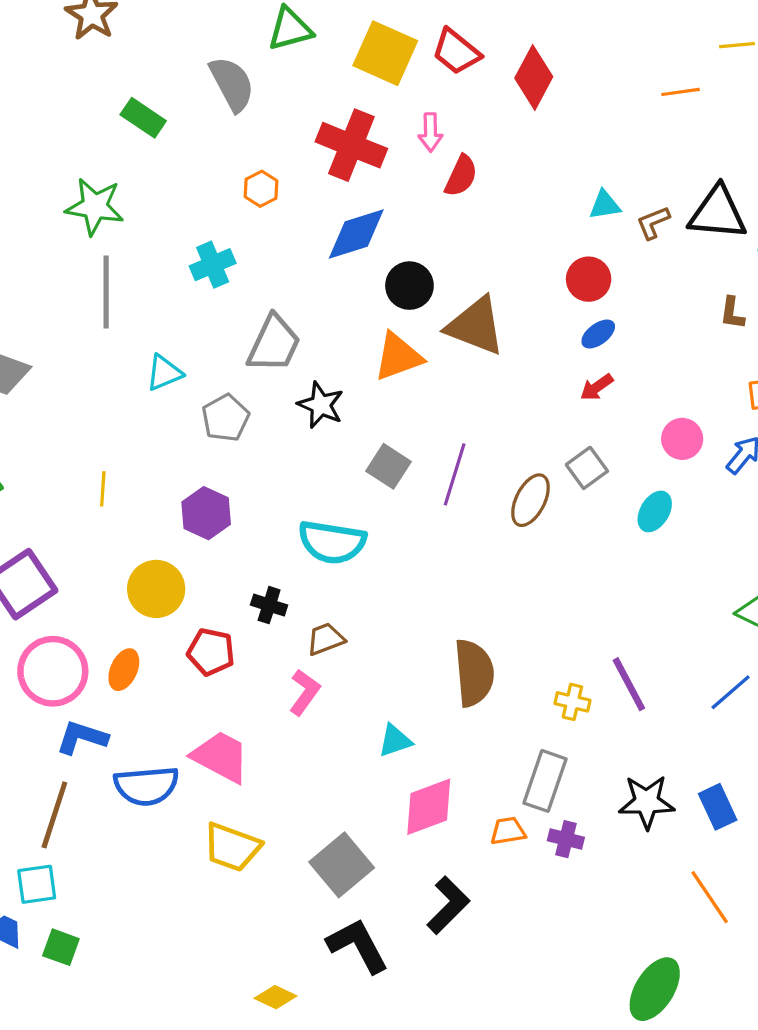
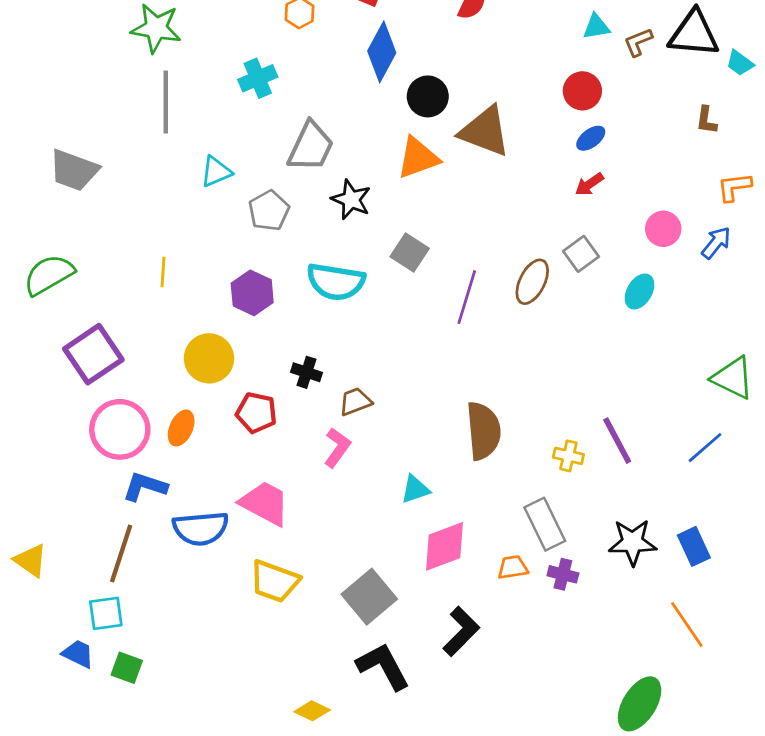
blue diamond: (356, 234) -> (382, 52), turned -44
purple line: (455, 474) -> (467, 297), moved
cyan semicircle: (332, 542) -> (336, 282), moved
gray rectangle: (545, 781) -> (545, 524), turned -45

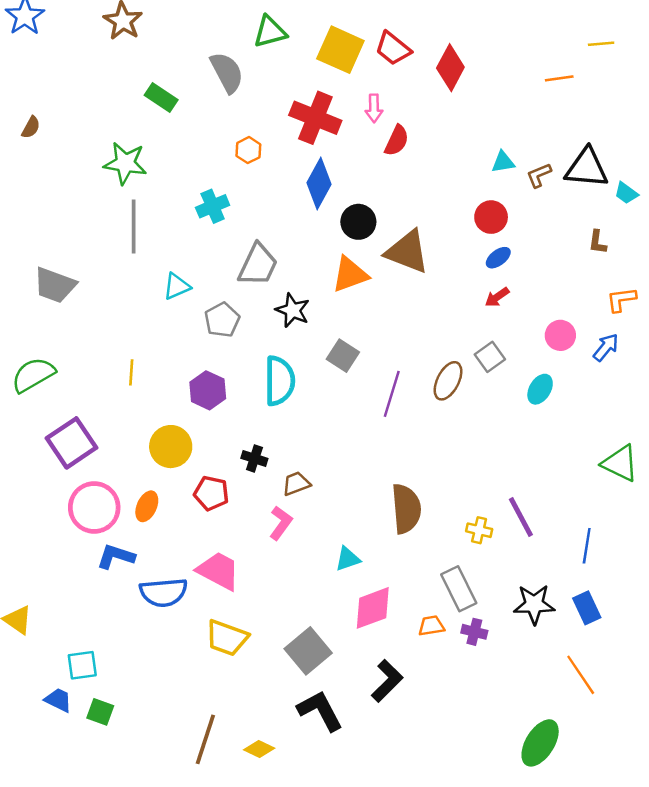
cyan semicircle: (336, 282) -> (279, 381), turned -99
blue line: (705, 448) -> (587, 546), moved, turned -40
brown line: (121, 553) -> (205, 739), moved

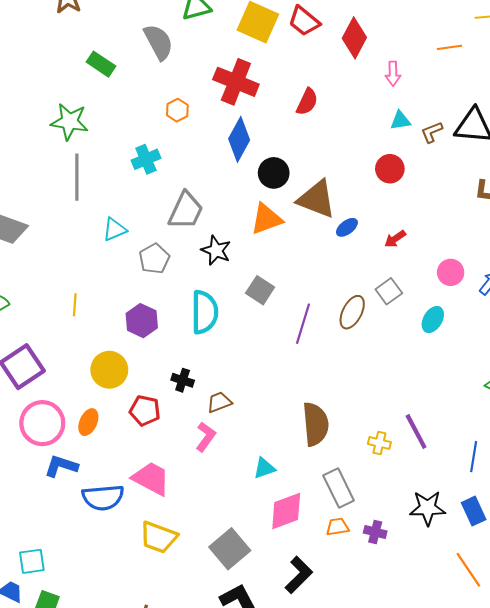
pink arrow: (374, 108) -> (393, 73), moved
blue ellipse: (498, 258) -> (347, 227), moved
gray rectangle: (459, 589) -> (339, 488), moved

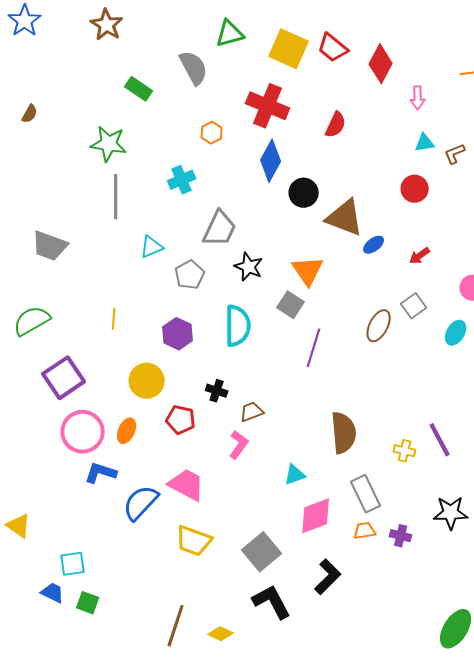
orange triangle: (266, 219) -> (308, 271), moved, turned -44
purple line: (303, 324) -> (314, 348), moved
blue semicircle: (103, 497) -> (141, 503), turned 138

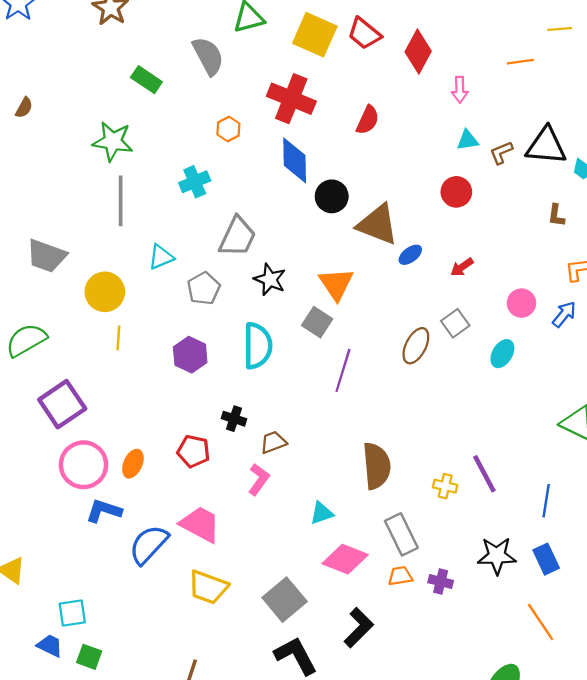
blue diamond: (271, 161) -> (295, 160), turned -30
yellow circle: (147, 381) -> (105, 292), moved
pink diamond: (316, 516) -> (345, 559), turned 42

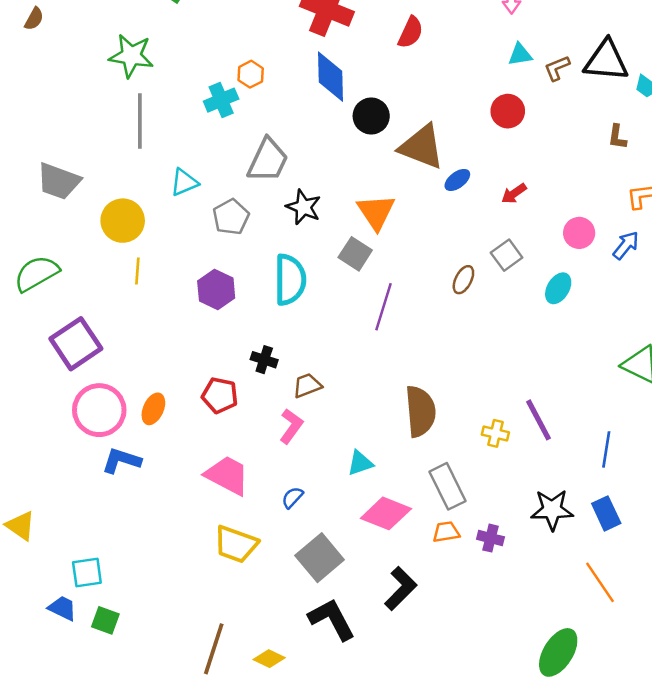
orange hexagon: (228, 129) -> (251, 74), moved
brown ellipse: (416, 346) -> (463, 280), size x0.7
blue semicircle: (149, 544) -> (292, 497), moved, size x0.5

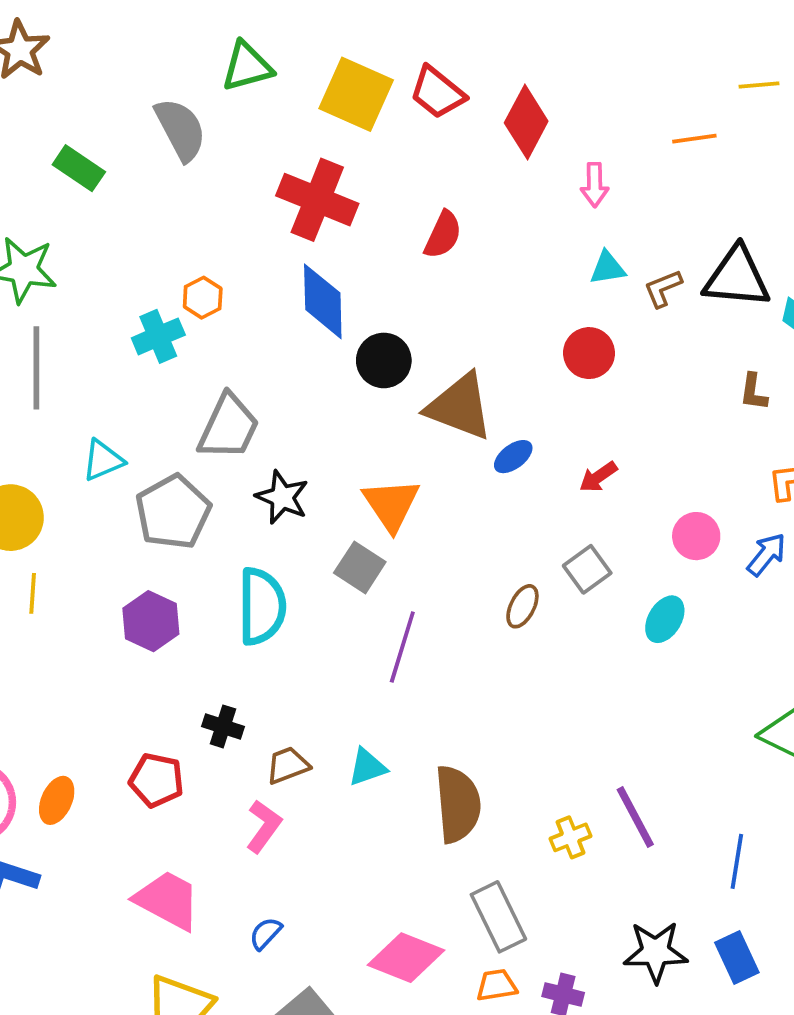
gray pentagon: (231, 217) -> (173, 512), size x1.4
yellow cross: (495, 433) -> (571, 837), turned -35
cyan triangle: (360, 463) -> (367, 767), moved

